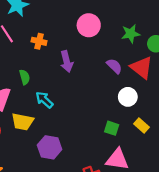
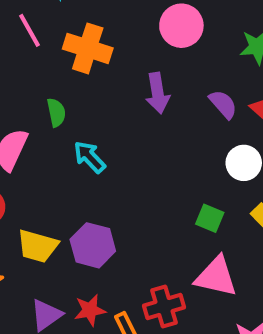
orange cross: (39, 41) -> (88, 48), size x1.6
purple arrow: (67, 61) -> (158, 93), moved
yellow trapezoid: (23, 122) -> (38, 246), moved

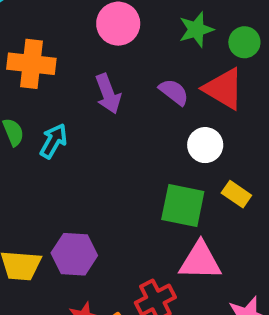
cyan arrow: (90, 157) -> (53, 141), moved, turned 84
green square: (210, 218) -> (183, 206), size x1.6

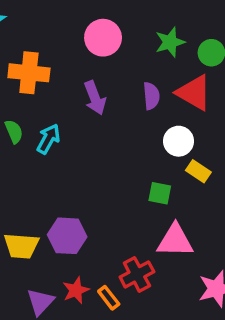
purple semicircle: (174, 92) -> (151, 96), turned 48
yellow rectangle: (236, 194) -> (198, 171), moved
green square: (183, 206) -> (160, 193), size x0.6

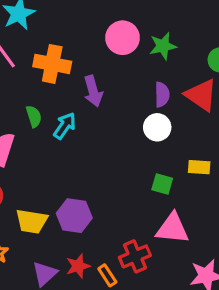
green star: (170, 42) -> (163, 46), moved
purple arrow: (95, 98) -> (93, 91), moved
white circle: (179, 141) -> (157, 127), moved
yellow rectangle: (198, 171) -> (199, 167), turned -35

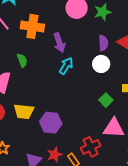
cyan arrow: (65, 126) -> (66, 66), moved
green square: (162, 184) -> (106, 100), turned 32
yellow trapezoid: (32, 221) -> (24, 111), moved

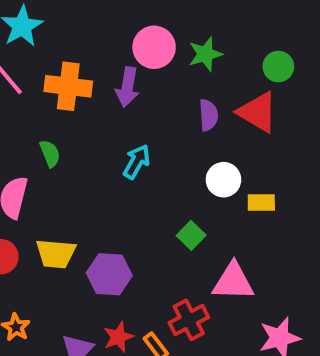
purple arrow: (59, 43) -> (127, 87), moved, turned 30
white circle: (101, 64) -> (223, 180), moved
green square: (106, 100) -> (191, 235), moved

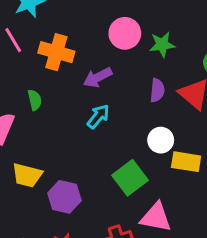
purple arrow: (127, 87) -> (98, 77), moved, turned 44
yellow rectangle: (261, 203) -> (186, 162), size x1.4
green square: (191, 235) -> (130, 178), size x1.6

